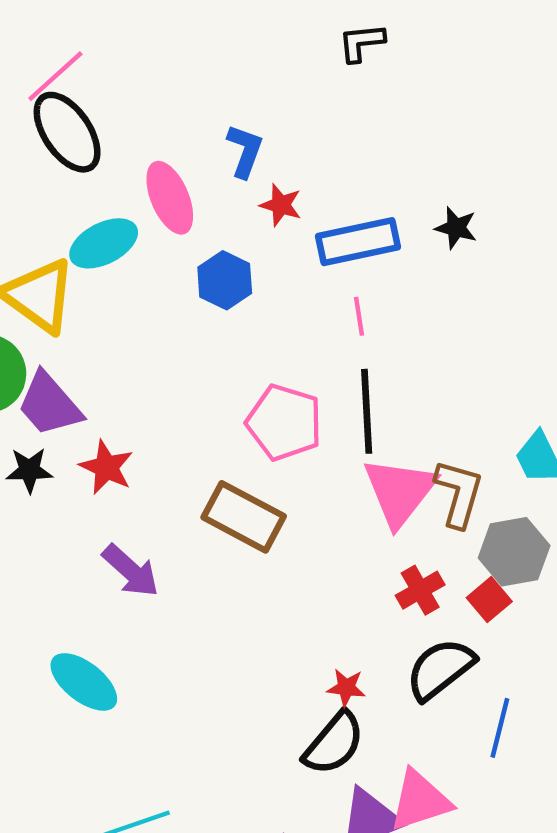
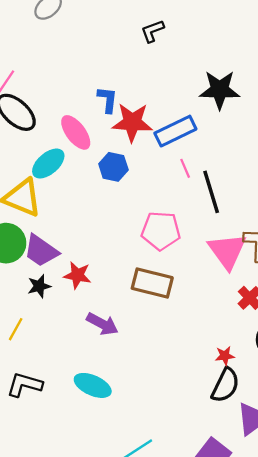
red star: (281, 205) -> (132, 122), size x1.8
black star: (456, 228) -> (220, 90), moved, size x1.8
black line: (367, 411) -> (211, 192), moved

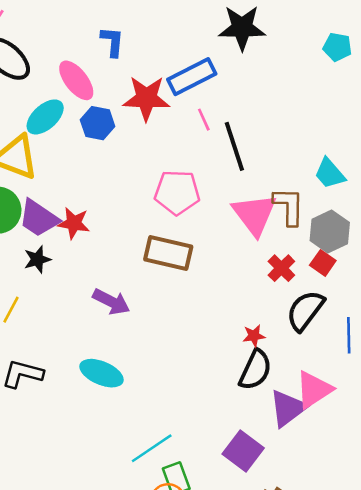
red star: (132, 122) -> (146, 98), moved
blue hexagon: (113, 167) -> (98, 123), moved
red star: (77, 275) -> (74, 223), moved

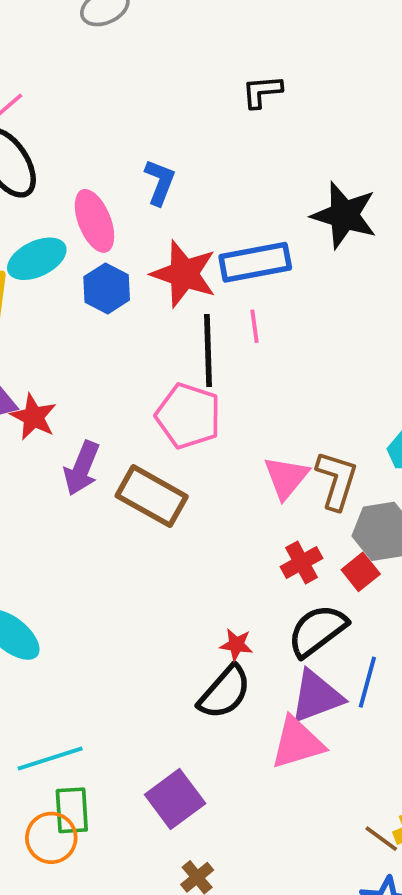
black line: (234, 146) -> (208, 351), moved
pink triangle: (254, 214) -> (286, 477), size x0.7
purple arrow: (111, 302) -> (82, 468), moved, turned 69
purple triangle: (288, 408) -> (316, 696), moved

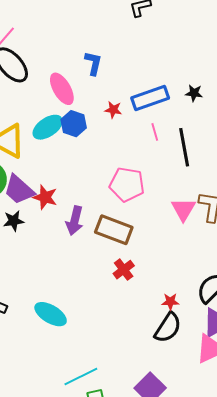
black star: (344, 215) -> (194, 93), moved, size x0.5
cyan ellipse: (37, 259) -> (48, 127), moved
red star: (184, 274) -> (113, 110), size x0.5
black line: (208, 351) -> (184, 147), moved
red cross: (302, 562) -> (124, 270), moved

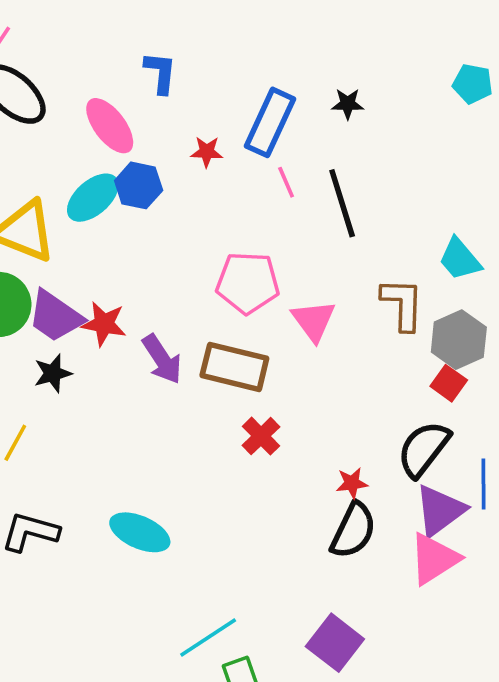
blue rectangle: (150, 98) -> (270, 122), turned -39
pink triangle: (183, 209) -> (314, 321), moved
purple arrow: (75, 221) -> (162, 359), turned -40

